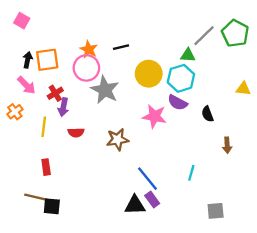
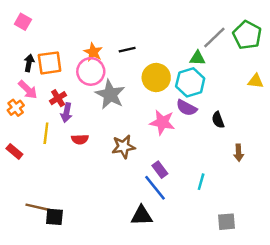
yellow triangle: (243, 89) -> (256, 81), moved
orange cross: (15, 112) -> (16, 108), moved
red rectangle: (46, 167) -> (14, 151), moved, turned -42
purple rectangle: (152, 199) -> (160, 170), moved

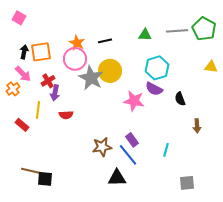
gray line: (214, 38) -> (177, 31), turned 40
green triangle: (197, 58) -> (145, 35), moved
yellow circle: (156, 78) -> (110, 71), moved
brown star: (123, 147) -> (102, 147), moved
red rectangle: (14, 151) -> (22, 125), moved

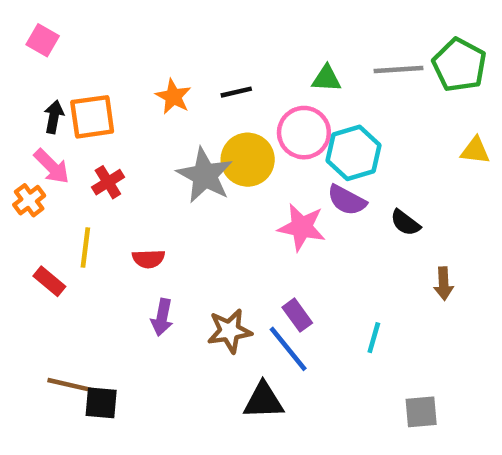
pink circle: (75, 59) -> (304, 133), moved
purple arrow: (55, 93) -> (162, 317), moved
black semicircle: (180, 99) -> (405, 223), turned -32

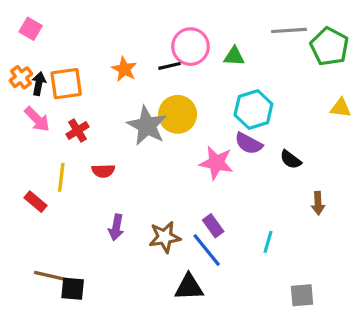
gray line: (399, 70) -> (289, 30), moved
pink circle: (304, 133) -> (190, 47), moved
orange cross: (29, 200) -> (21, 77), moved
red semicircle: (149, 259) -> (103, 171), moved

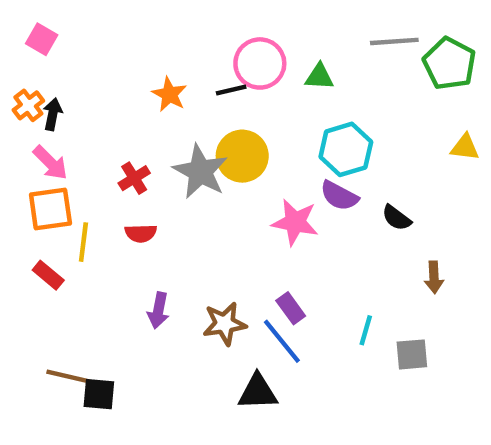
orange square: (66, 84) -> (50, 209), moved
red cross: (77, 130) -> (134, 178), moved
gray square: (302, 295) -> (412, 354), moved

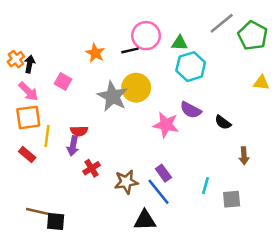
pink square: (42, 39) -> (63, 81), moved
gray line: (394, 41) -> (222, 23), turned -35
cyan hexagon: (346, 149) -> (191, 67), moved
red cross: (134, 178) -> (92, 168), moved
purple arrow: (158, 310) -> (73, 146), moved

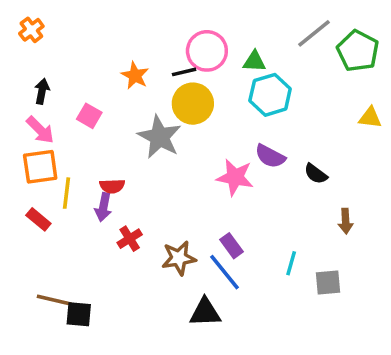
orange cross: (16, 59) -> (31, 30), moved
yellow circle: (136, 88) -> (193, 104), moved

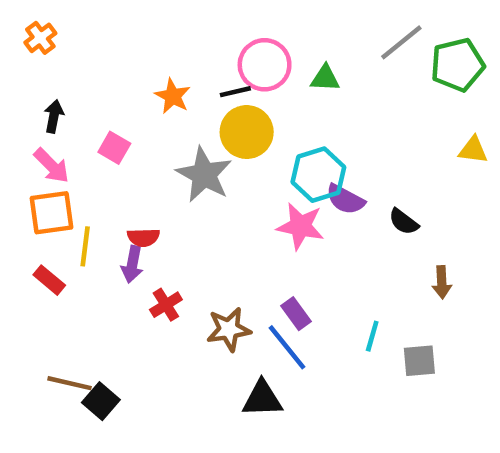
green pentagon: (358, 51) -> (457, 65), turned 30
cyan hexagon: (270, 95) -> (318, 175), moved
black square: (79, 314) -> (101, 401), turned 36

